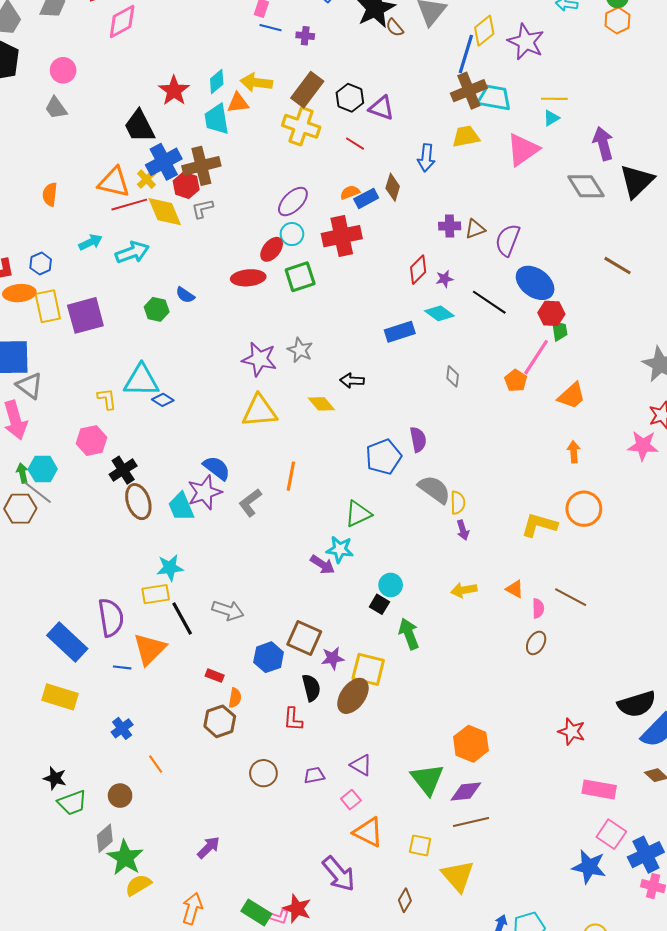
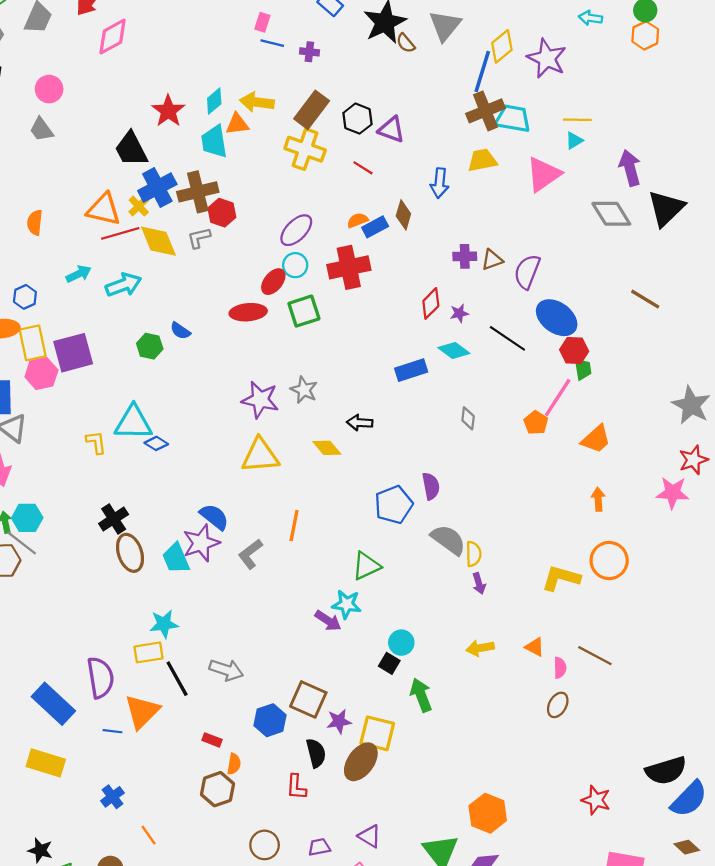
red hexagon: (186, 185) -> (222, 213), moved
pink hexagon: (92, 441) -> (41, 373), moved

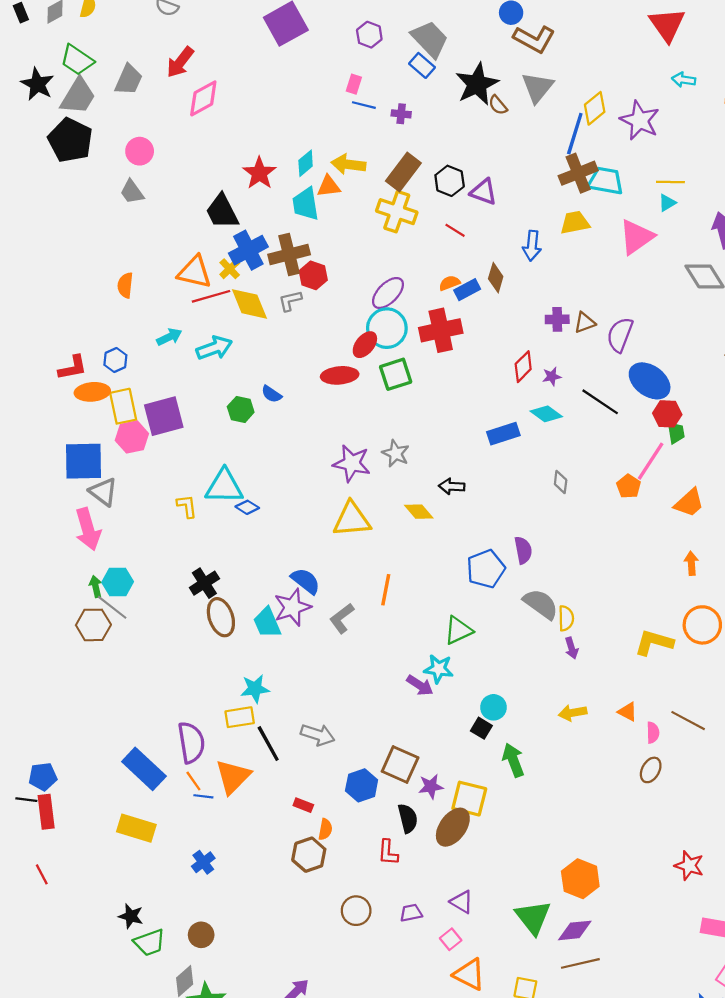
cyan circle: (295, 265) -> (387, 328), size x1.6
orange line: (149, 835) -> (193, 781), moved

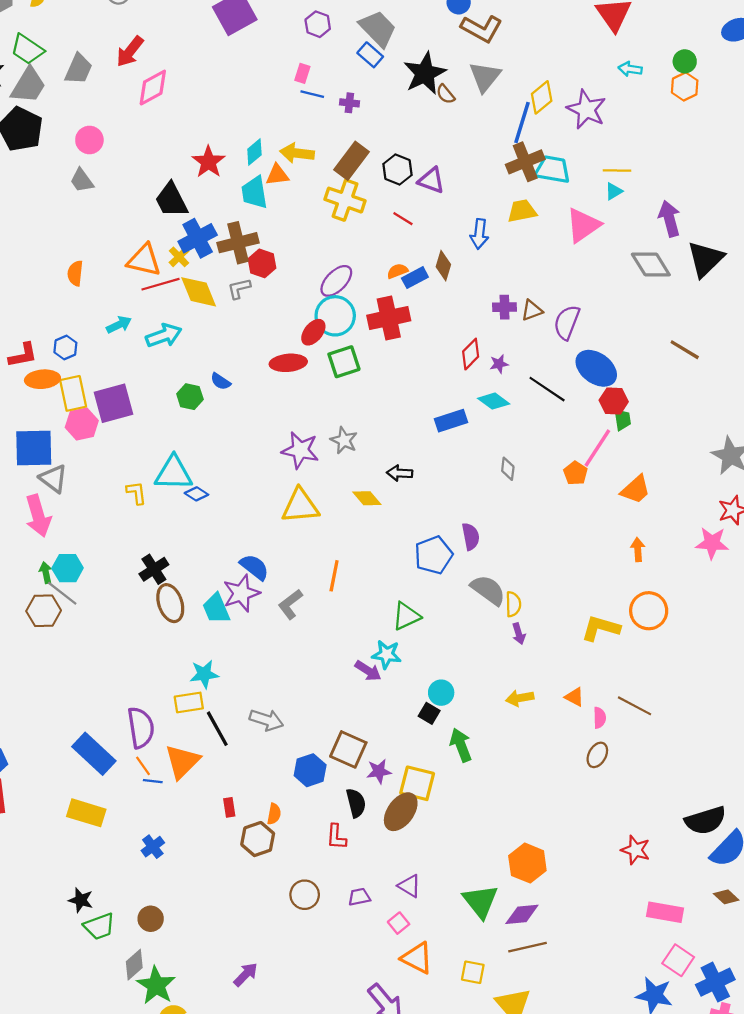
red rectangle: (303, 805) -> (229, 807), moved, turned 60

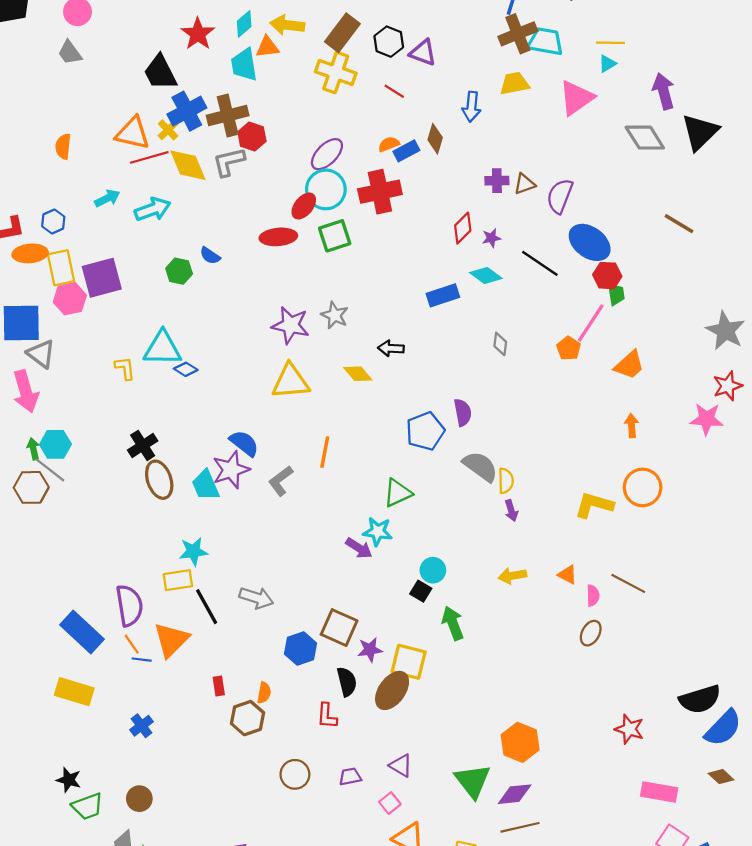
gray L-shape: (239, 289) -> (229, 162), size x1.4

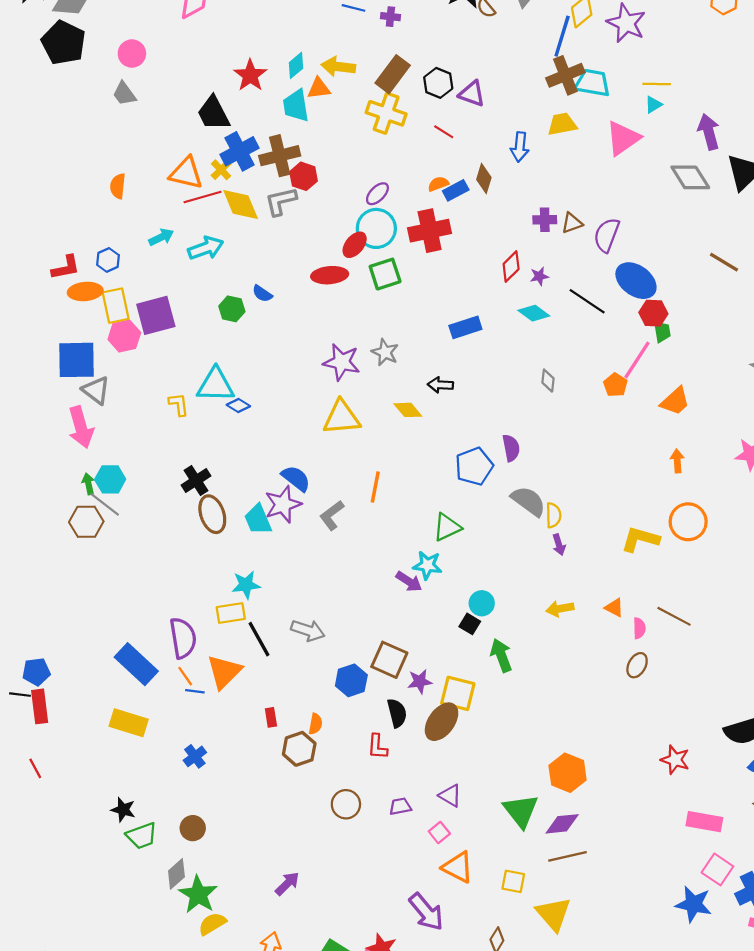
purple ellipse: (327, 154) -> (377, 194), size x0.7
blue rectangle: (443, 295) -> (465, 327), moved

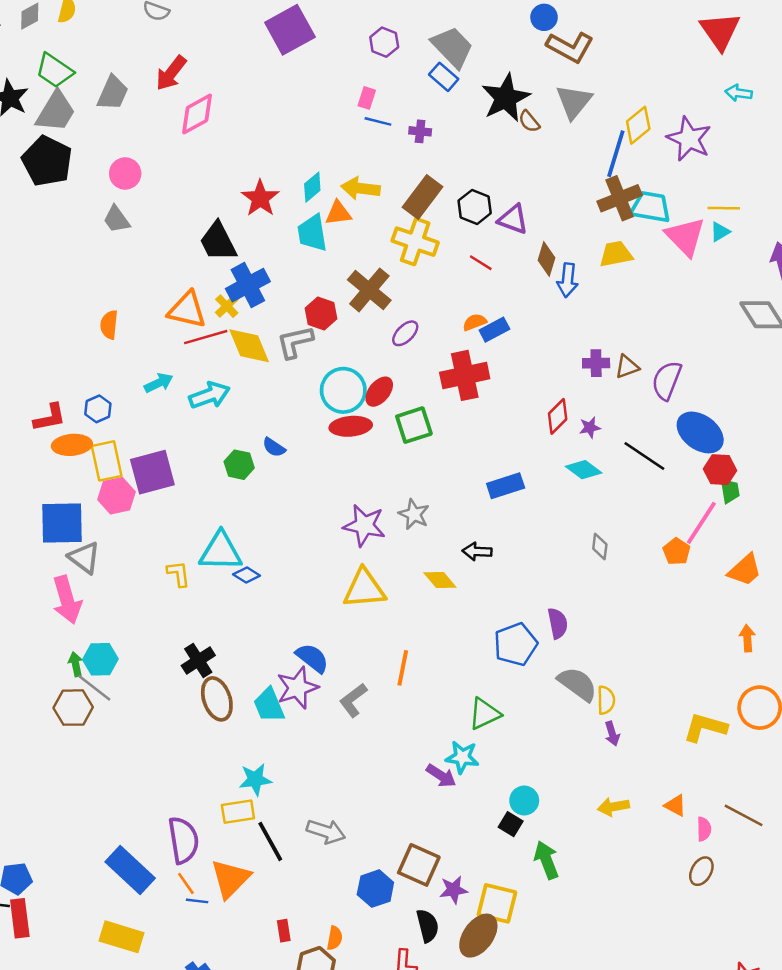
pink triangle: (623, 138) -> (685, 237), moved, turned -39
brown cross: (280, 156) -> (369, 290), moved, turned -36
brown diamond: (484, 178) -> (546, 259), moved
cyan circle: (376, 228) -> (343, 390), moved

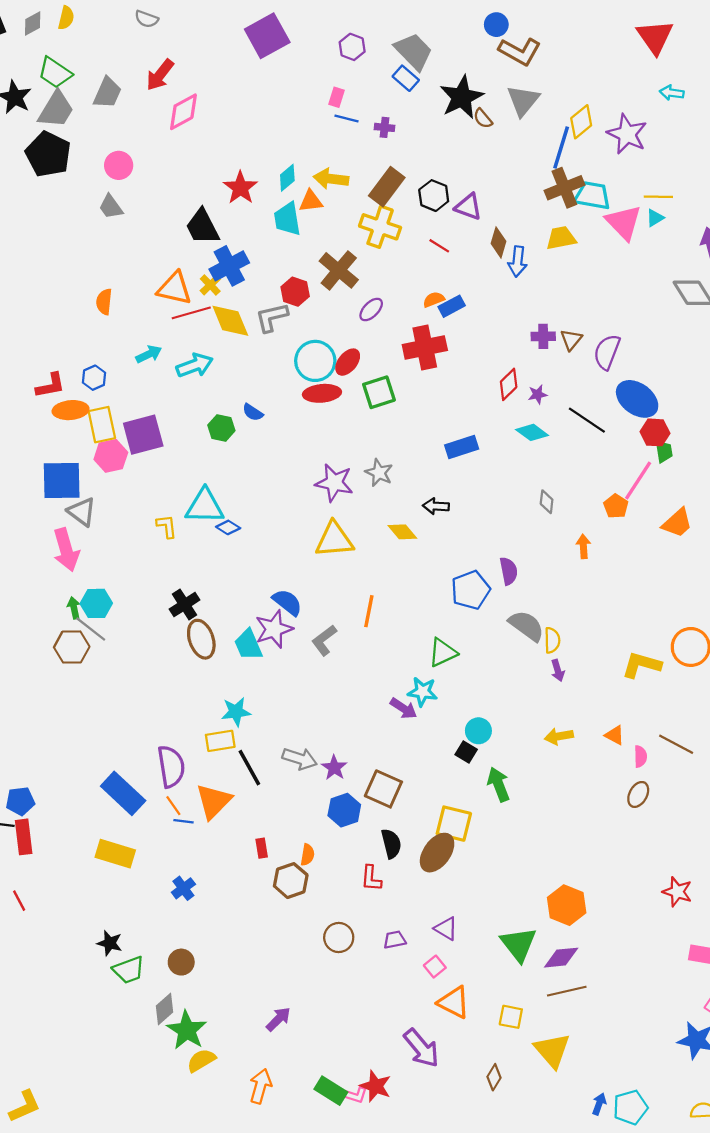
brown triangle: (627, 367) -> (571, 340), turned -30
orange arrow: (747, 638) -> (583, 546), moved
purple star: (454, 890) -> (334, 768), moved, turned -30

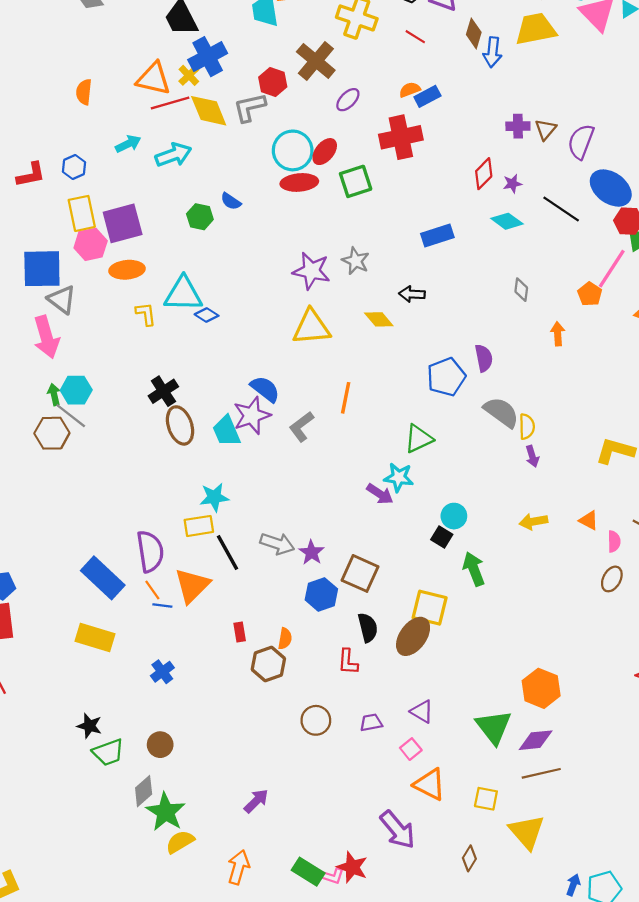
yellow trapezoid: (561, 238) -> (536, 29), size x1.4
orange ellipse: (71, 410) -> (127, 270), moved

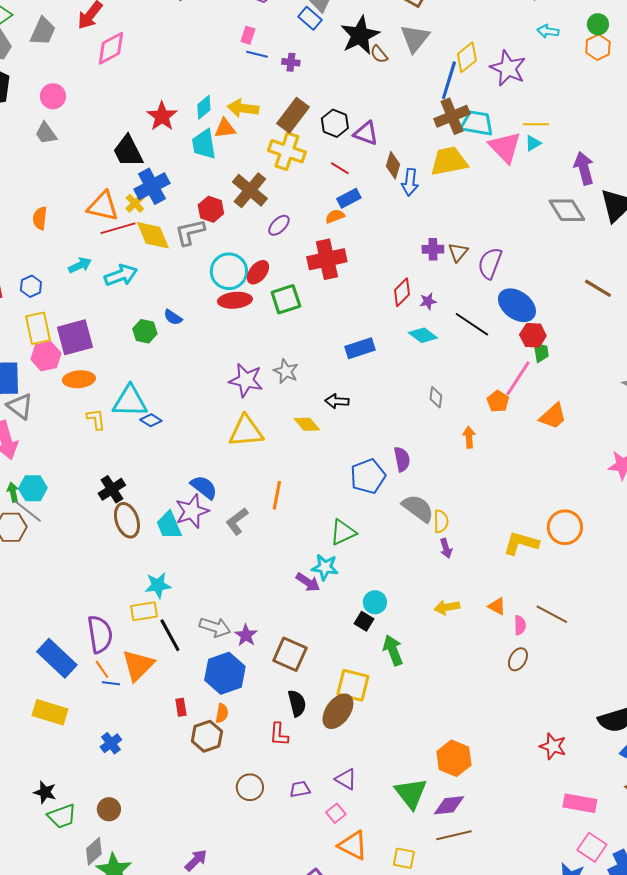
blue rectangle: (427, 96) -> (349, 198), moved
blue hexagon: (321, 594) -> (225, 673), moved, size x1.4

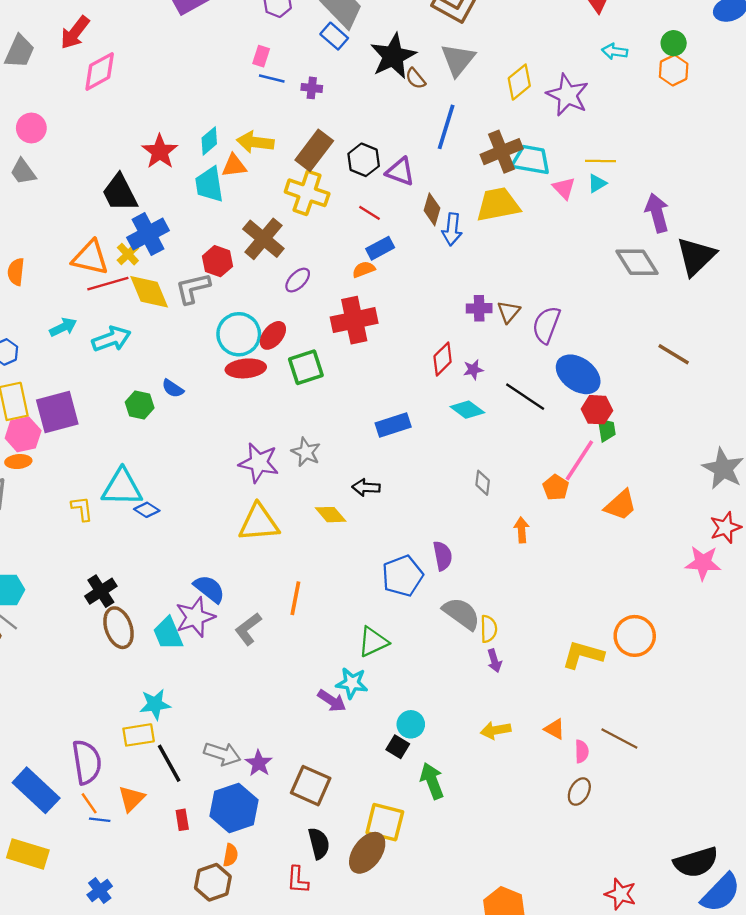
blue line: (449, 80) -> (446, 127), moved
pink triangle: (505, 147) -> (564, 188), size x0.6
orange ellipse: (79, 379) -> (18, 462), moved, size x0.7
orange triangle: (138, 665) -> (131, 799), size x0.7
red rectangle: (181, 707) -> (182, 820), moved

